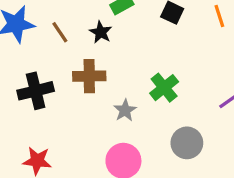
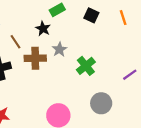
brown line: (60, 32) -> (16, 42), moved
gray star: (125, 110) -> (59, 49), moved

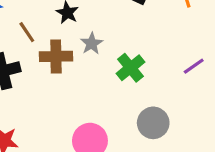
purple line: (130, 75) -> (194, 66), moved

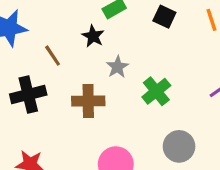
brown cross: (56, 56) -> (88, 101), moved

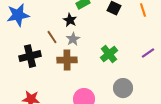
brown line: (53, 56) -> (52, 37), moved
gray star: (117, 67) -> (73, 39), moved

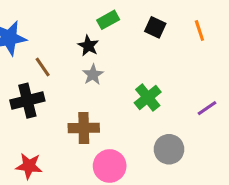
brown line: (52, 37) -> (43, 67), moved
purple line: (148, 53) -> (207, 108), moved
brown cross: (67, 60) -> (84, 128), moved

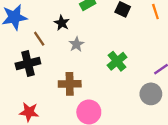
black star: (88, 46) -> (62, 23), moved
gray circle: (169, 149) -> (151, 94), moved

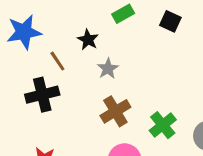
green cross: (117, 61) -> (163, 125), moved
brown cross: (70, 84) -> (115, 111), moved, turned -30

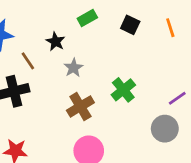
green cross: (163, 125) -> (123, 90), moved

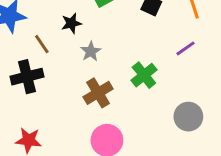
black star: (56, 41) -> (71, 23), turned 30
purple line: (177, 98) -> (185, 48), moved

